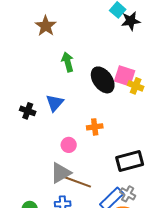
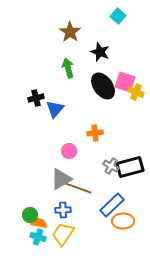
black star: (131, 21) -> (100, 52), moved, turned 30
brown star: (46, 26) -> (70, 32), moved
black cross: (28, 111) -> (36, 98), moved, turned -35
gray cross: (128, 194) -> (111, 166), moved

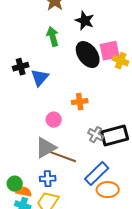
pink square: (125, 82) -> (110, 51), turned -30

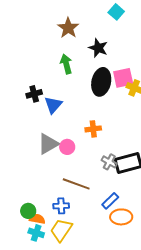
black ellipse: (88, 55) -> (101, 82), turned 48
gray triangle: (46, 148) -> (48, 144), moved
blue rectangle: (97, 174) -> (110, 201), size x0.7

